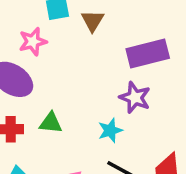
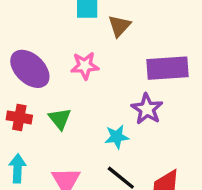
pink star: (33, 42) -> (85, 66), moved
green triangle: (51, 123) -> (60, 119), turned 35

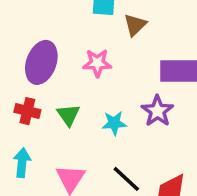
purple ellipse: (30, 69) -> (41, 62), turned 63
cyan star: (117, 137) -> (114, 123), moved

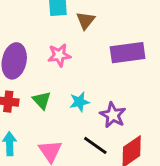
purple star: (157, 111) -> (113, 115), moved

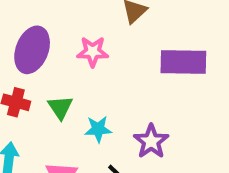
cyan star: (79, 102) -> (98, 129), moved

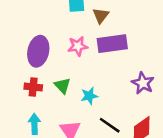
purple rectangle: (183, 62) -> (112, 44), moved
purple star: (151, 141) -> (143, 83), moved

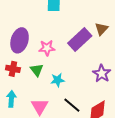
brown triangle: (101, 16) -> (101, 29), moved
purple rectangle: (112, 44) -> (80, 39), turned -40
pink star: (78, 46) -> (47, 48), moved

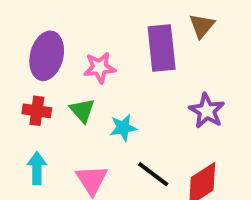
purple rectangle: (80, 39) -> (162, 48), turned -50

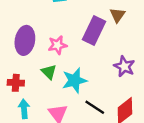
purple rectangle: (162, 48) -> (94, 30), turned 36
red cross: (37, 111) -> (16, 83), moved
cyan star: (123, 128) -> (74, 80), size x1.5

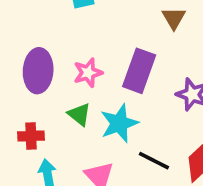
purple rectangle: (94, 30) -> (139, 71), moved

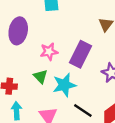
purple ellipse: (38, 71) -> (18, 31), moved

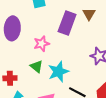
purple rectangle: (81, 54) -> (67, 23), moved

